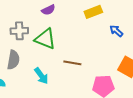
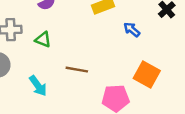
green triangle: (45, 39) -> (43, 40), size x0.6

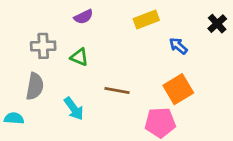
orange square: (147, 75) -> (178, 89), moved, turned 30

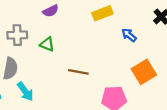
orange square: (178, 89) -> (144, 72), moved
cyan arrow: (74, 109) -> (25, 91), moved

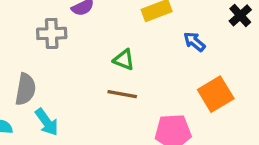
gray cross: (17, 35) -> (52, 33), moved
green triangle: (47, 44) -> (124, 60), moved

